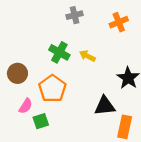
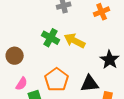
yellow arrow: (87, 56) -> (75, 41), size x1.5
orange pentagon: (52, 88) -> (57, 80), moved

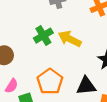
green cross: (51, 38) -> (43, 36), turned 30

